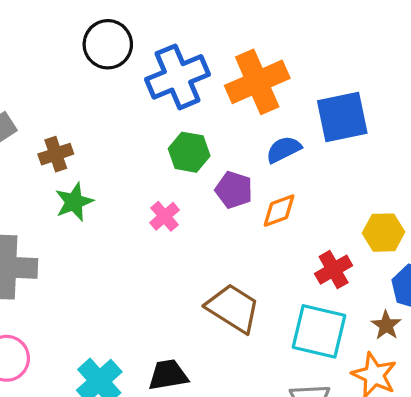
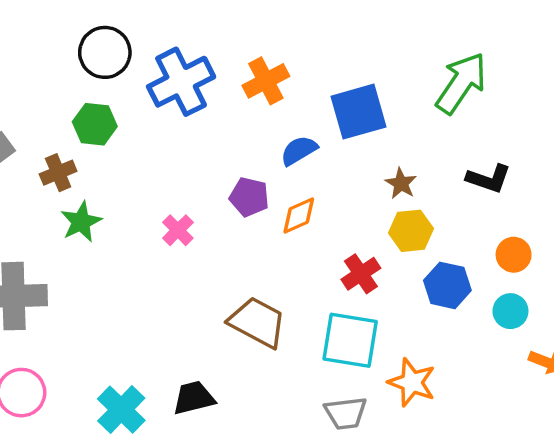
orange cross: (257, 82) -> (266, 81), size x0.7
green hexagon: (189, 152) -> (95, 124), moved
brown star: (386, 325) -> (401, 183), moved

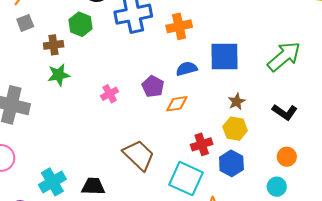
blue hexagon: (447, 285) -> (231, 163), moved

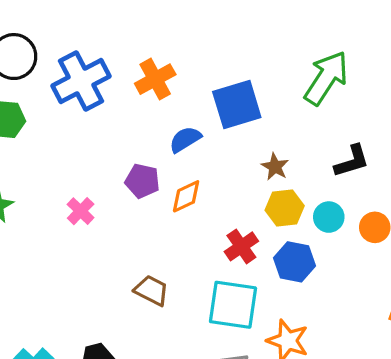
black L-shape: (285, 112) -> (352, 161), turned -35
brown trapezoid: (139, 155) -> (151, 290), size x0.7
cyan circle: (277, 187) -> (329, 217), moved

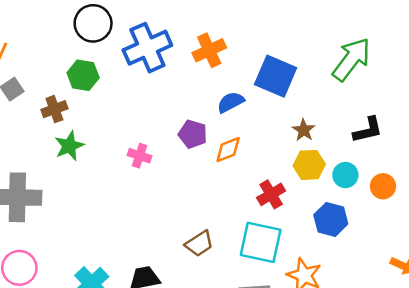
blue square: (237, 104) -> (276, 76), turned 36
pink cross: (81, 211) -> (140, 156), turned -30
blue hexagon: (295, 262) -> (331, 219), moved
brown trapezoid: (151, 290) -> (199, 244), moved, turned 116

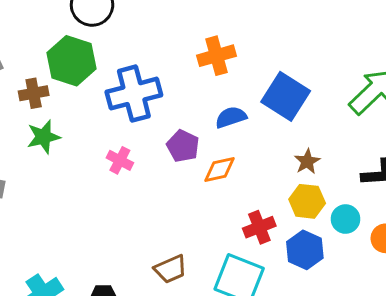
blue cross: (147, 48) -> (134, 94), moved
green hexagon: (83, 75) -> (71, 61), size x1.4
blue hexagon: (331, 219) -> (305, 250), moved

